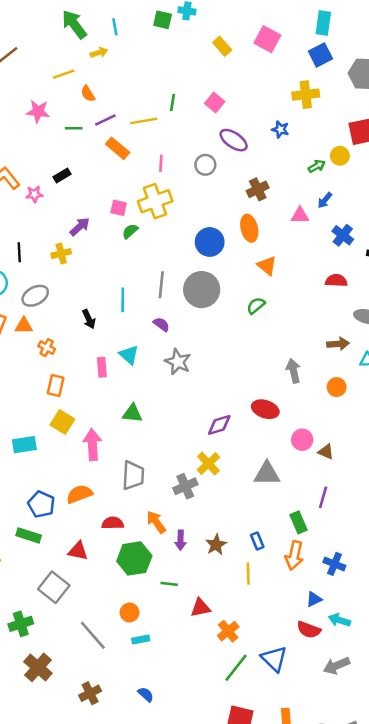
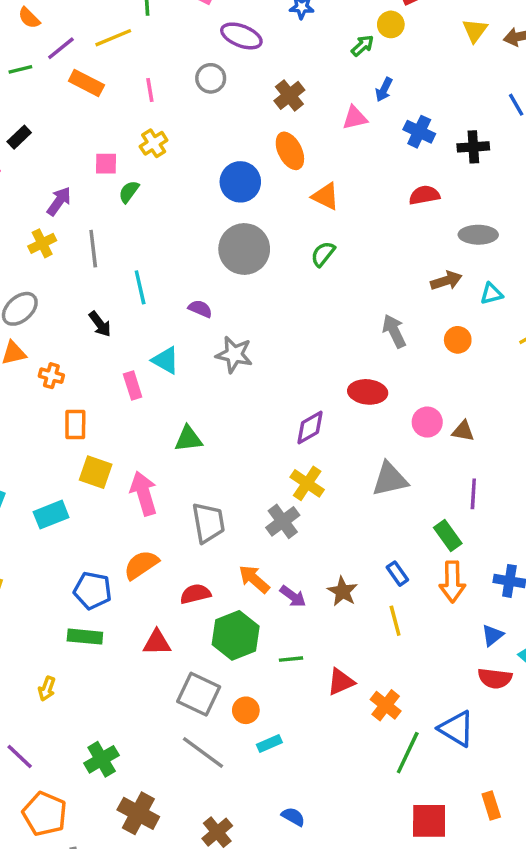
yellow cross: (155, 201) -> (154, 143), size x0.6
gray line: (161, 285) -> (93, 249), moved
purple arrow: (181, 540) -> (293, 596), turned -42
gray square: (54, 587) -> (199, 694), moved

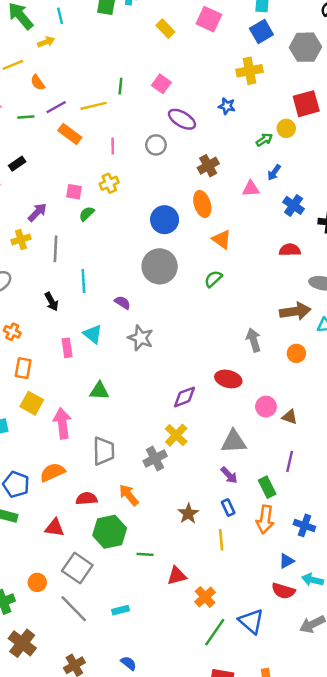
brown arrow: (446, 281) -> (295, 311), size x1.4
purple arrow: (293, 596) -> (229, 475), moved
orange circle: (246, 710) -> (37, 582), moved

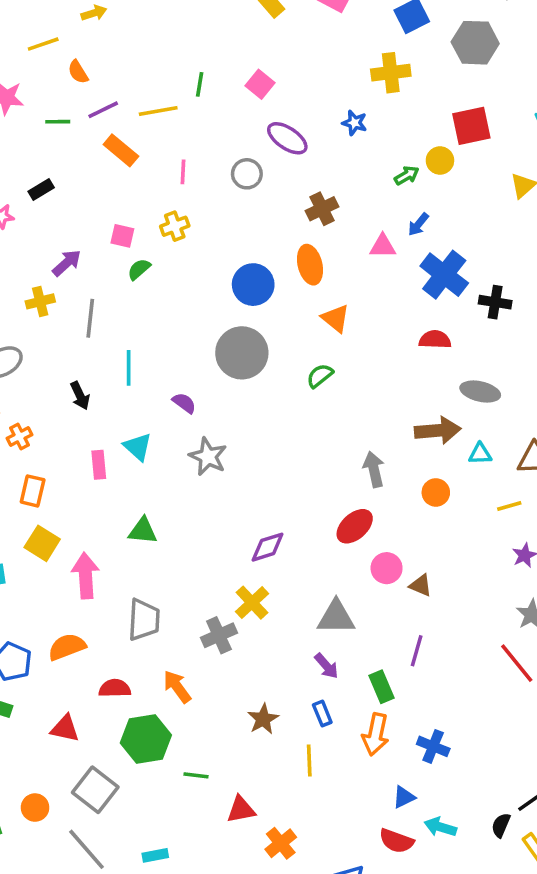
blue cross: (294, 205) -> (444, 275), size x1.5
orange cross: (12, 332) -> (19, 437), turned 35
red ellipse: (228, 379) -> (355, 526), moved, turned -60

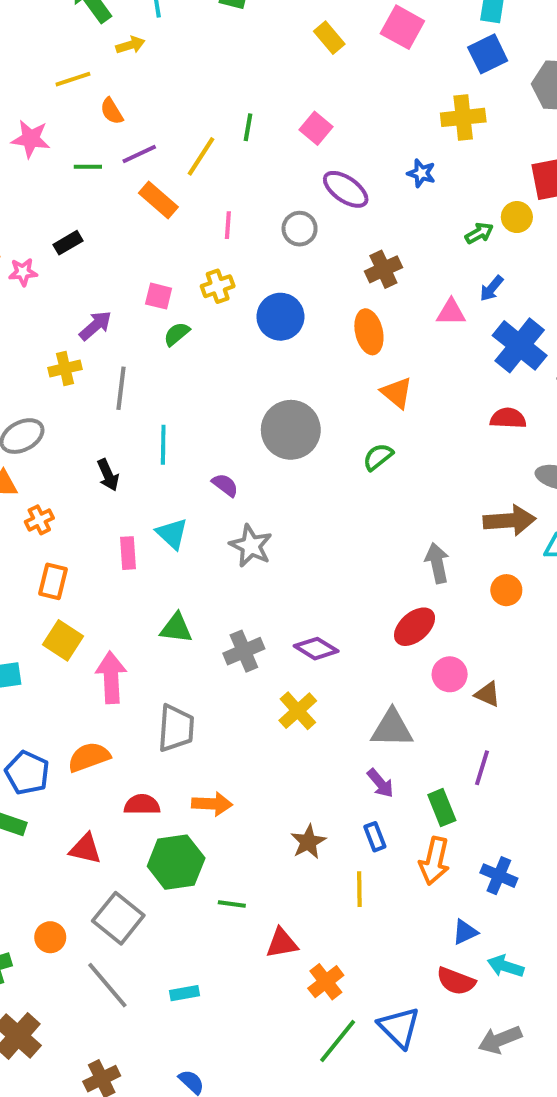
yellow line: (158, 111) -> (201, 156), turned -48
blue circle: (253, 285) -> (280, 317), moved
purple diamond: (268, 547) -> (316, 649), turned 48
gray cross: (219, 635) -> (244, 651), moved
orange arrow: (177, 687) -> (212, 804), turned 128

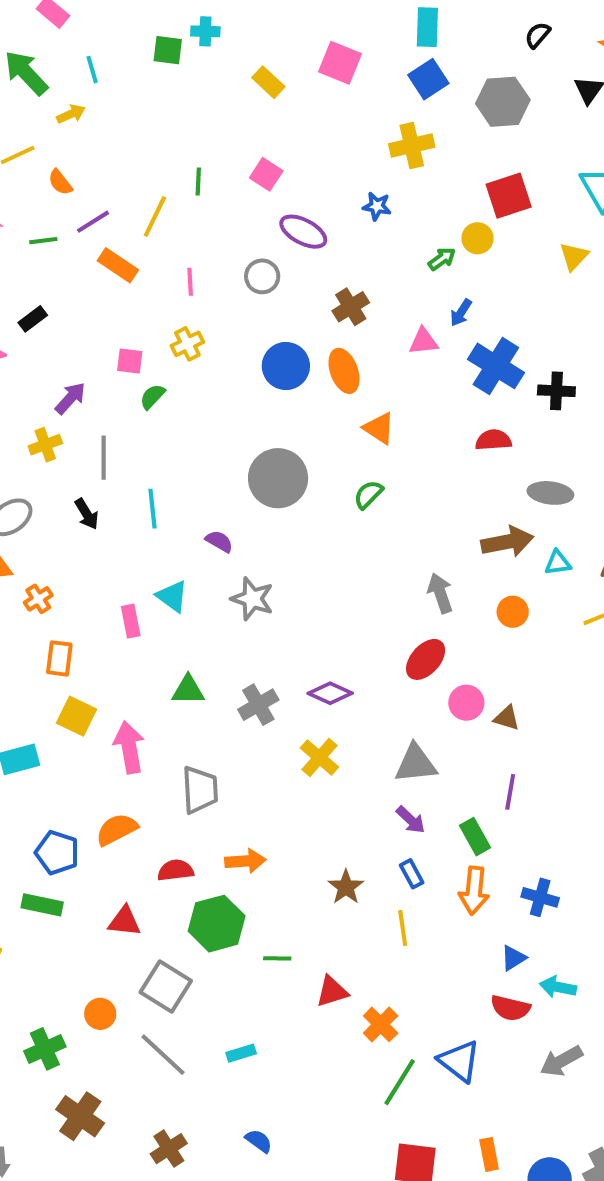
blue circle: (280, 317) -> (286, 366), moved
black arrow: (108, 475) -> (87, 514), moved

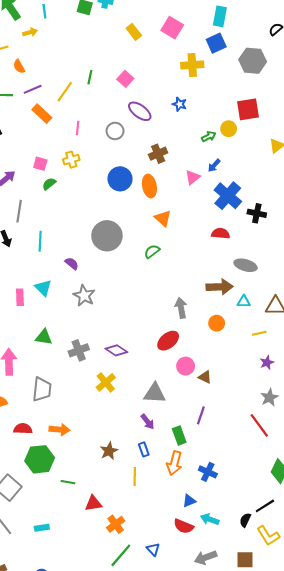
yellow cross: (412, 145) -> (192, 65), moved
pink triangle: (423, 341) -> (193, 177), turned -42
blue triangle: (459, 1061) -> (153, 549), size x0.6

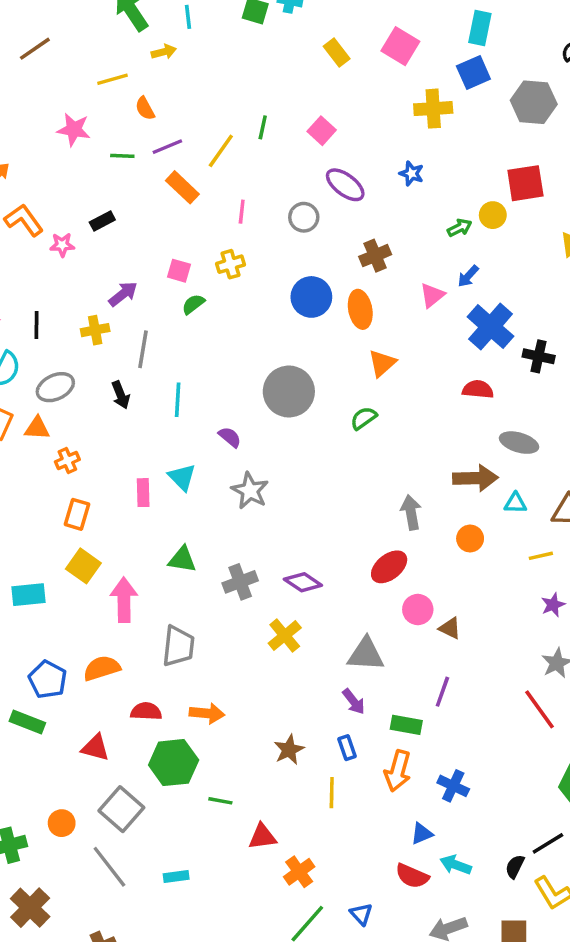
orange triangle: (163, 218) -> (382, 363), turned 36
green rectangle: (179, 435) -> (406, 725), turned -60

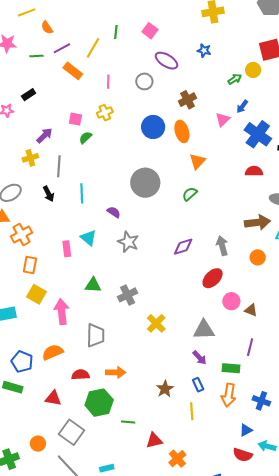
orange cross: (67, 461) -> (21, 234), size x1.5
purple diamond: (303, 582) -> (183, 247), moved, turned -45

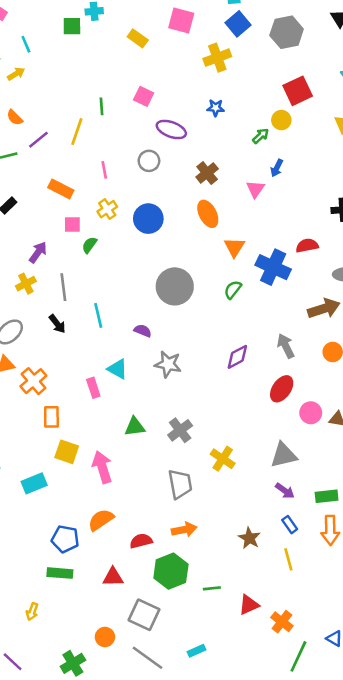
orange rectangle: (73, 71) -> (61, 189), moved
blue circle: (153, 127) -> (148, 219), moved
blue cross: (258, 134) -> (273, 267), moved
gray trapezoid: (95, 335) -> (180, 484), moved

